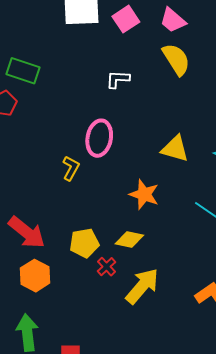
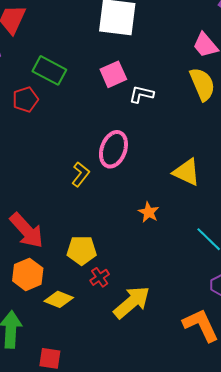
pink square: (126, 19) -> (113, 74), moved
orange star: (144, 194) -> (149, 212), size x0.7
yellow diamond: (129, 239) -> (59, 299), moved

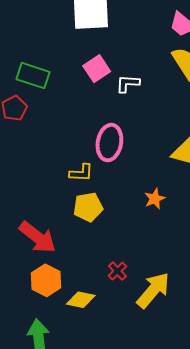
yellow L-shape: (81, 174) -> (81, 173), turned 65
orange star: (149, 212) -> (155, 199), turned 30
yellow pentagon: (82, 250) -> (88, 207), moved

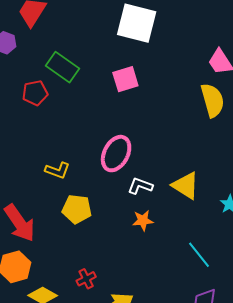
white L-shape: (128, 84) -> (140, 186), moved
yellow L-shape: (81, 173) -> (57, 170), moved

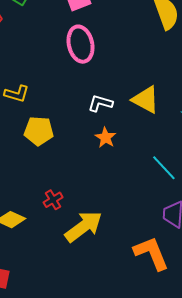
pink ellipse: (116, 154) -> (81, 44), moved, turned -36
orange star: (143, 220) -> (105, 138), turned -30

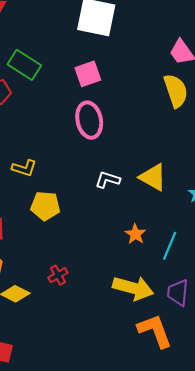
orange star: (105, 138) -> (135, 234), moved
cyan line: (164, 168) -> (170, 246), turned 64
yellow arrow: (84, 226) -> (133, 288), moved, turned 51

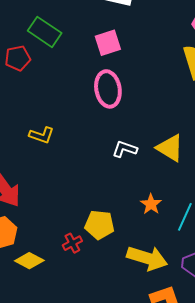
yellow pentagon: (45, 206) -> (99, 225), moved

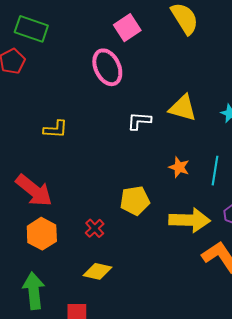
pink square: (108, 43) -> (127, 28), moved
red cross: (72, 243) -> (95, 228), moved
yellow diamond: (29, 261) -> (97, 271), moved

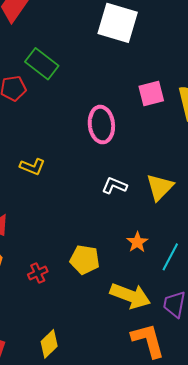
pink square: (127, 28) -> (151, 93), moved
yellow triangle: (183, 108) -> (160, 187), turned 40
yellow diamond: (97, 271) -> (49, 344), moved, turned -76

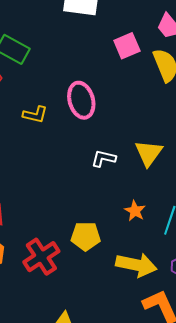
pink square: (151, 93) -> (127, 46), moved
yellow L-shape: (32, 167) -> (35, 115), moved
red cross: (38, 273) -> (41, 257), size x1.8

